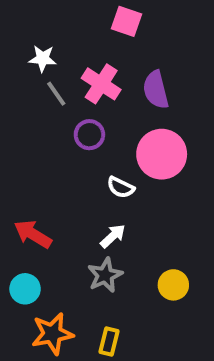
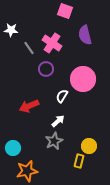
white star: (43, 59) -> (11, 30), moved
purple semicircle: (156, 90) -> (85, 35), moved
white semicircle: (121, 187) -> (62, 96), turned 96
red arrow: (33, 234) -> (29, 106), moved, turned -54
yellow rectangle: (109, 342) -> (79, 161), moved

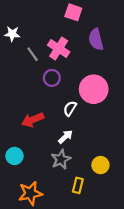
cyan circle: (13, 148) -> (14, 156), moved
yellow rectangle: (79, 161) -> (78, 185), moved

